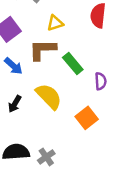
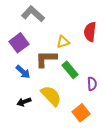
yellow triangle: (55, 23) -> (63, 42), moved
black arrow: (15, 104) -> (24, 102), turned 40

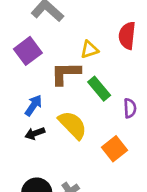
blue arrow: (23, 72) -> (33, 105), moved, turned -98

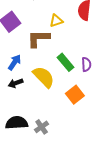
green rectangle: (99, 89) -> (66, 62), moved

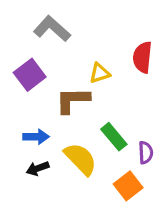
blue arrow: (15, 62) -> (36, 137), turned 56
purple semicircle: (86, 64) -> (146, 153), moved

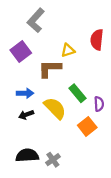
gray L-shape: (52, 29) -> (36, 20), turned -90

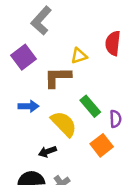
black arrow: (26, 115) -> (47, 152), moved

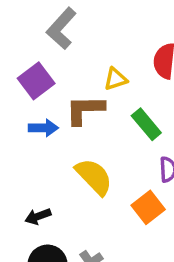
blue arrow: (29, 106) -> (43, 128), moved
green rectangle: (90, 106) -> (146, 124), moved
black arrow: (47, 152) -> (38, 216), moved

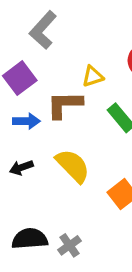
black arrow: (38, 216) -> (21, 168), moved

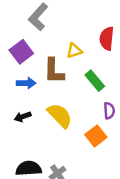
brown L-shape: (65, 105) -> (54, 71), turned -88

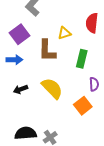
green rectangle: (95, 81) -> (82, 59), turned 54
blue arrow: (26, 83) -> (14, 60), moved

